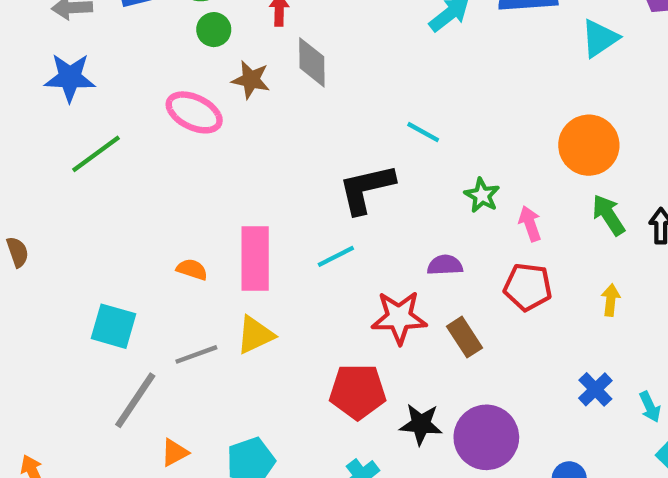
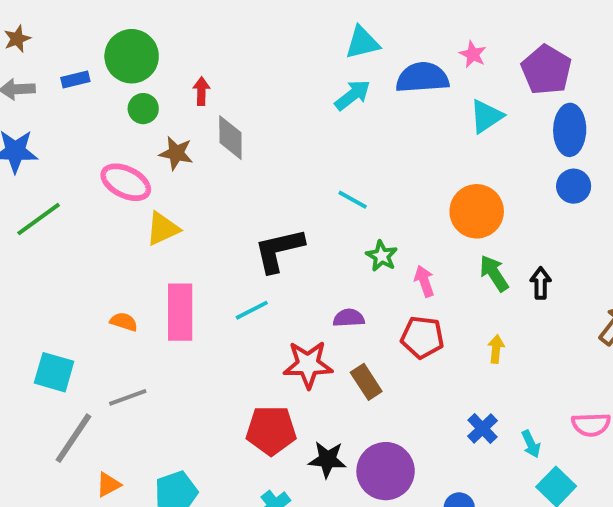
cyan line: (423, 132) -> (353, 200), moved
yellow triangle: (255, 335) -> (163, 229), moved

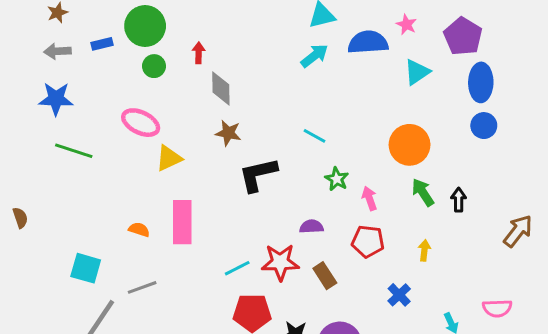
brown star: (176, 153) -> (228, 133), moved
green line: (39, 219) -> (74, 151), turned 54
cyan line: (252, 310) -> (237, 268), moved
blue cross: (482, 428) -> (399, 295), moved

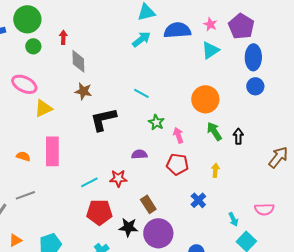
pink star: (407, 25) -> (210, 24), moved
red star: (280, 262) -> (118, 178), size x0.7
brown rectangle: (325, 276) -> (148, 204), moved

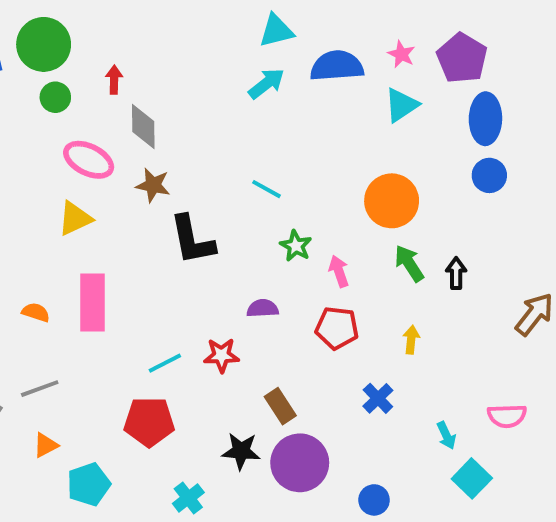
pink ellipse: (24, 84) -> (89, 160), moved
black L-shape: (103, 119) -> (192, 240), turned -88
red pentagon: (99, 212) -> (149, 422), moved
orange triangle: (15, 240) -> (46, 445), moved

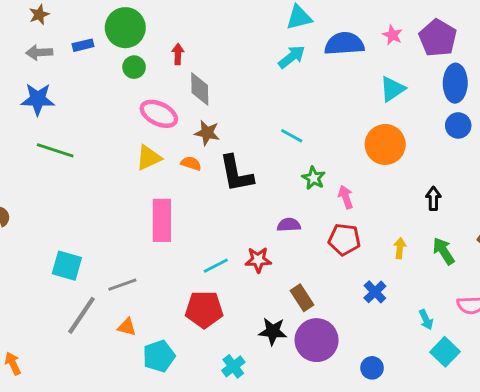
cyan triangle: (401, 105) -> (392, 89), moved
green arrow: (409, 263) -> (444, 251), moved
orange semicircle: (36, 312) -> (191, 163), moved
orange triangle: (46, 445) -> (127, 327), turned 42

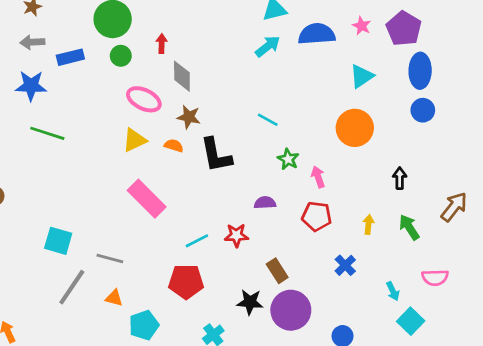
blue rectangle: (83, 45) -> (70, 57), moved, size x1.4
pink rectangle: (162, 220) -> (147, 199), turned -45
gray line: (122, 285) -> (110, 258), turned 35

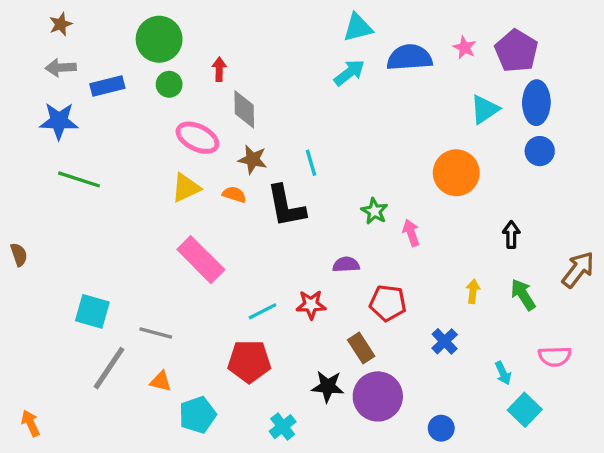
cyan triangle: (362, 76) -> (485, 109), moved
cyan line: (268, 120) -> (311, 163), moved, turned 45
red pentagon: (317, 216) -> (388, 303), moved

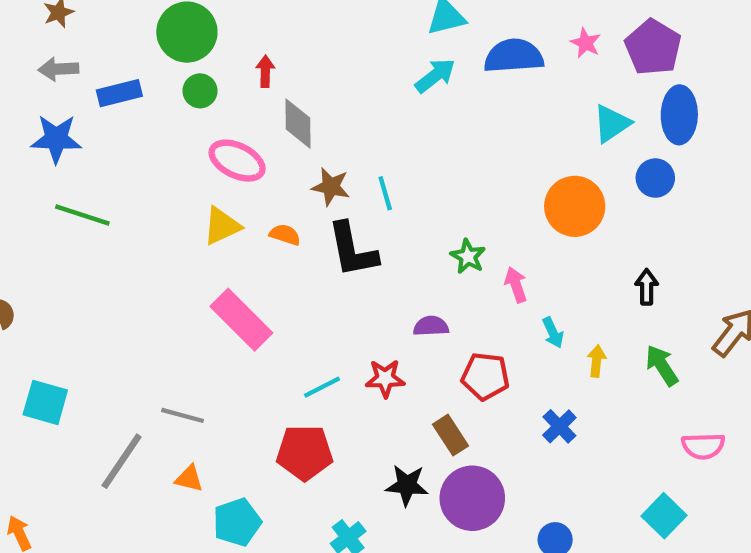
blue circle: (540, 151) -> (655, 178), moved
brown star: (253, 159) -> (331, 187), moved
cyan square: (92, 311) -> (45, 402), moved
cyan arrow: (503, 373) -> (553, 333), moved

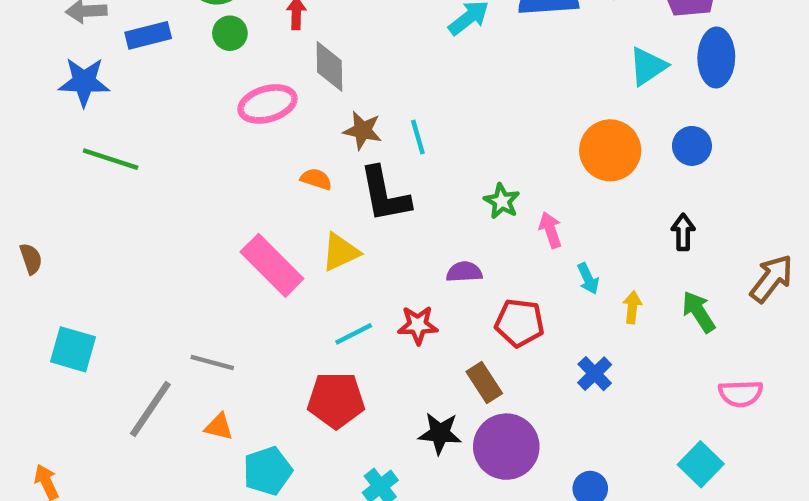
pink ellipse: (237, 161) -> (268, 104), turned -42
blue circle: (655, 178) -> (692, 146), moved
yellow triangle: (222, 226) -> (340, 252), moved

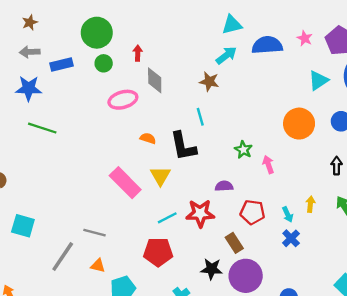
brown star: (363, 130) -> (209, 82), moved
yellow triangle: (340, 252) -> (160, 176), turned -35
cyan arrow: (588, 279) -> (288, 214), moved
red star: (418, 325) -> (200, 213), size x1.4

